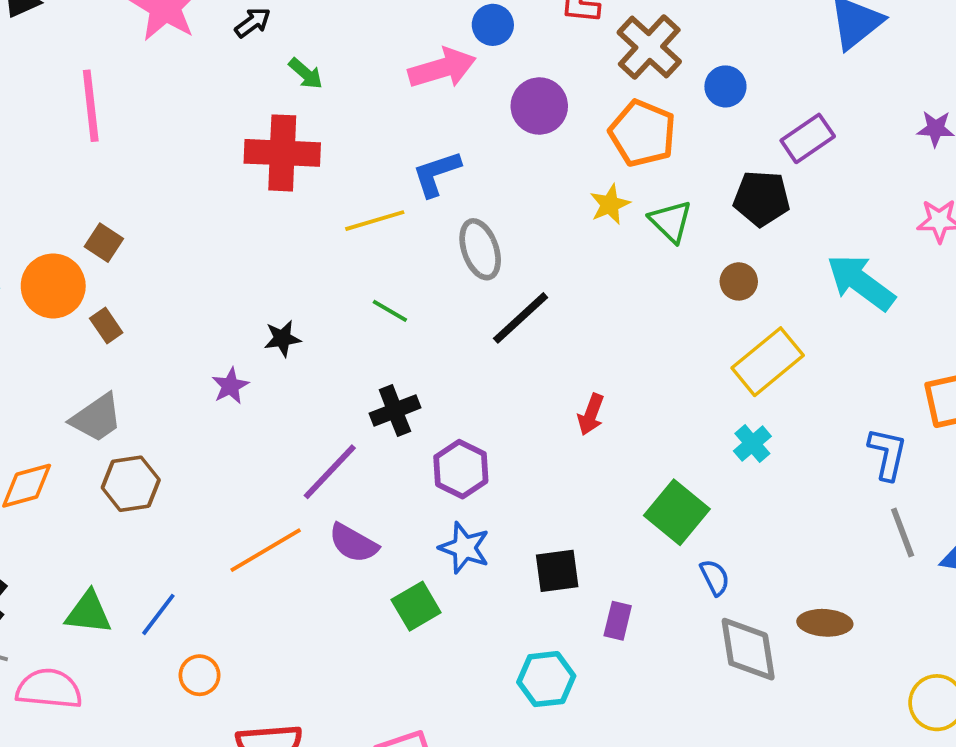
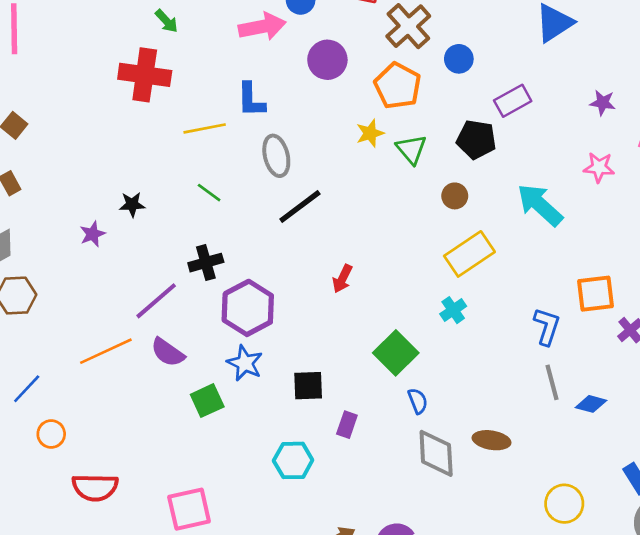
blue L-shape: (436, 173) -> (251, 100), turned -78
purple hexagon: (461, 469) -> (248, 308), size x1.4

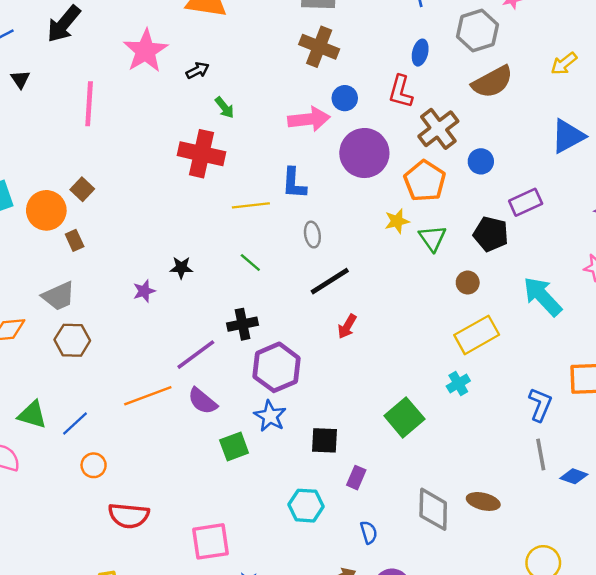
purple circle: (327, 60) -> (364, 153), size x1.4
gray ellipse: (276, 156) -> (312, 235), size x0.7
red arrow: (342, 279) -> (347, 326), moved
blue semicircle: (418, 401) -> (369, 532), moved

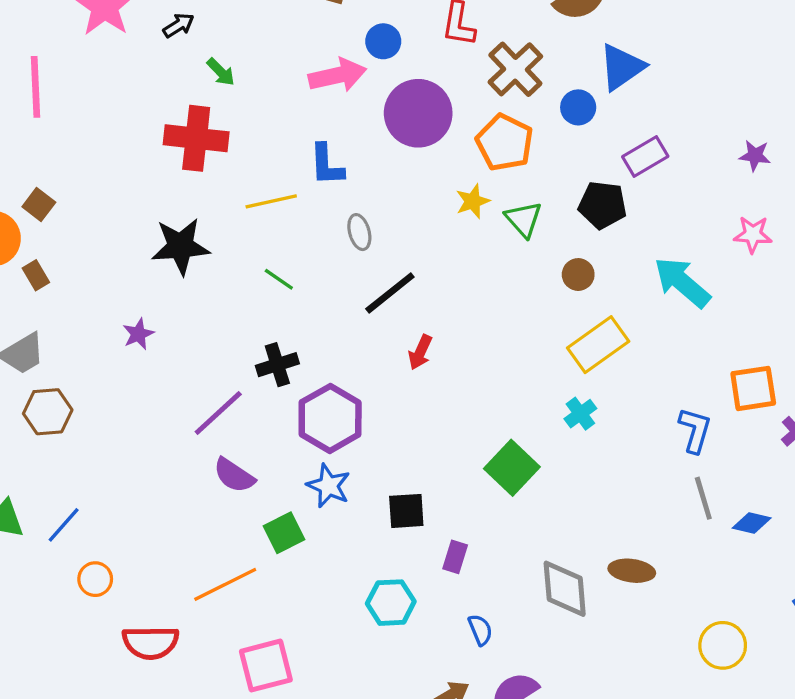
blue triangle: (568, 136) -> (622, 67), moved
black star: (181, 268) -> (181, 246), moved, size x1.8
orange line: (148, 396) -> (225, 584), moved

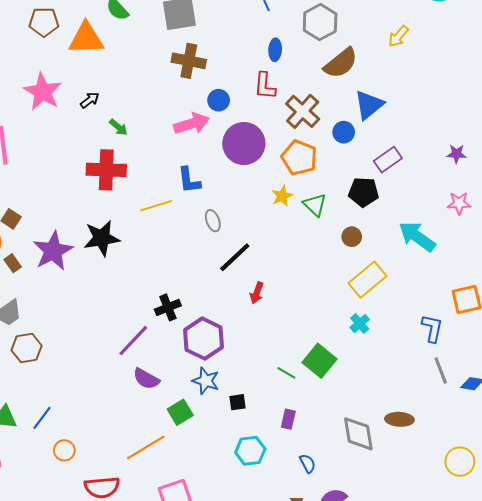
green line: (279, 279) -> (286, 373), moved
purple star: (138, 334) -> (53, 251), moved, size x2.0
black square: (406, 511) -> (238, 402), moved, size x0.7

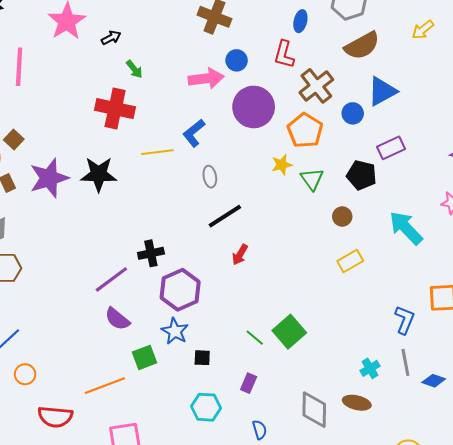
blue L-shape: (189, 180) -> (194, 133), turned 48
yellow rectangle: (368, 280) -> (350, 261), size x0.7
cyan cross: (360, 324) -> (370, 368), moved

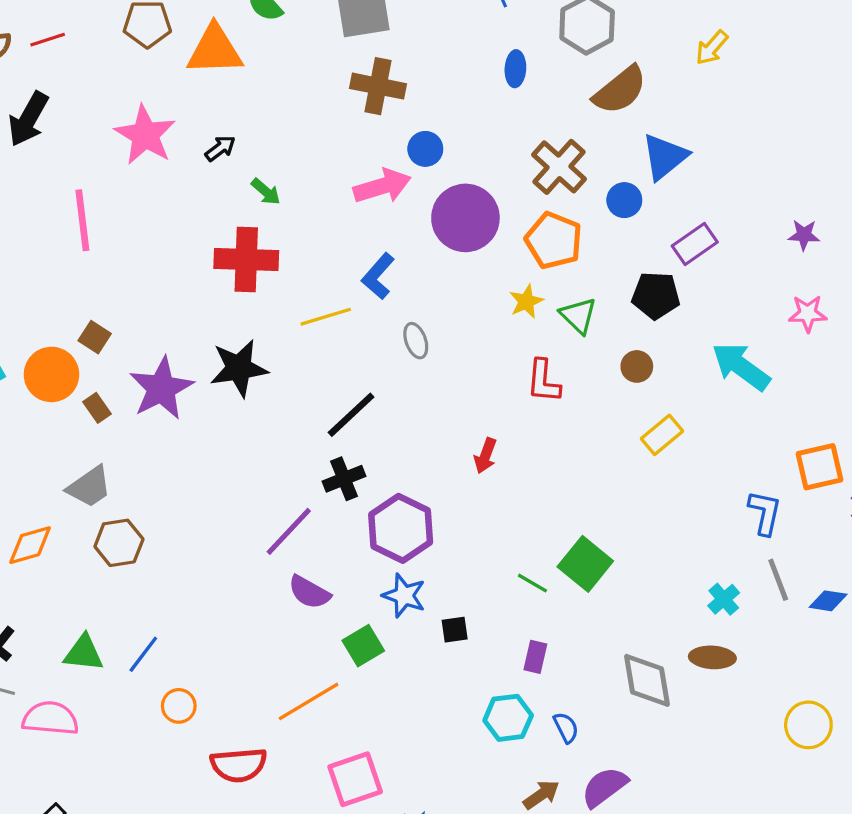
red L-shape: (284, 54) -> (544, 381), moved
black line: (225, 216) -> (351, 415), moved
cyan hexagon: (206, 407) -> (508, 718), moved

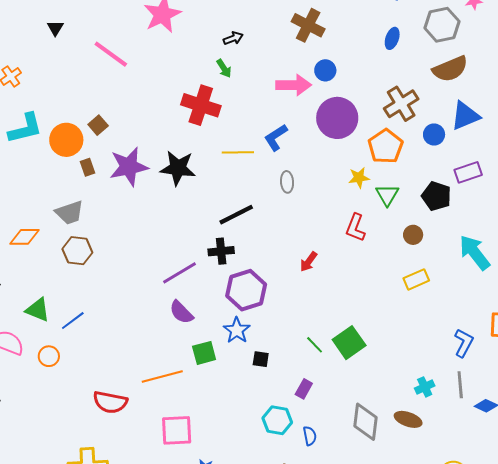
black arrow: (220, 148) -> (233, 38), moved
pink line: (82, 220) -> (111, 54), turned -63
orange circle: (179, 706) -> (49, 356), moved

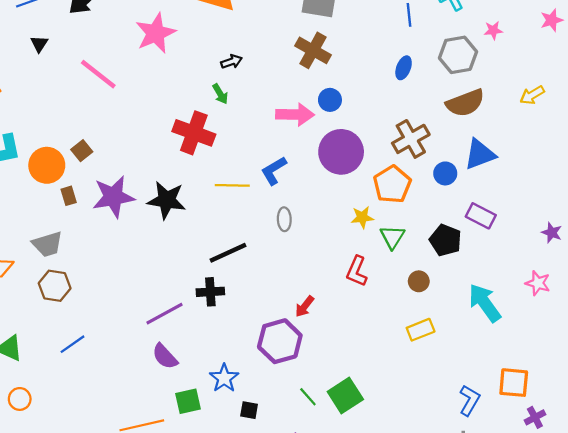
purple rectangle: (468, 172) -> (481, 216), turned 44
purple hexagon: (246, 290) -> (280, 341), moved
blue line: (73, 321) -> (72, 344), moved

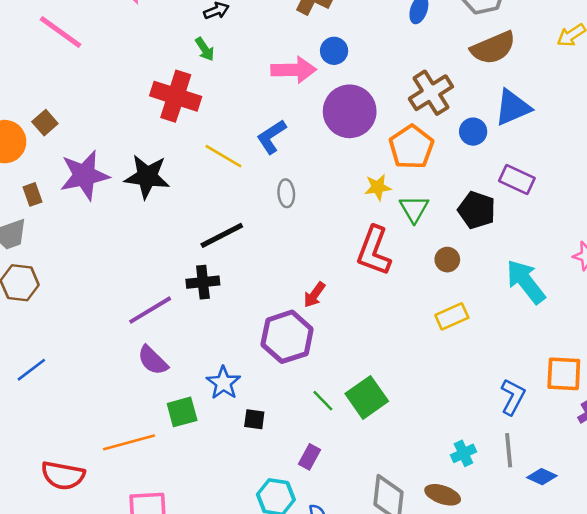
yellow line: (232, 185) -> (223, 156), turned 32
brown rectangle: (69, 196) -> (33, 194), moved
red L-shape: (357, 271) -> (374, 251), size x1.4
blue line: (72, 344) -> (31, 370), moved

